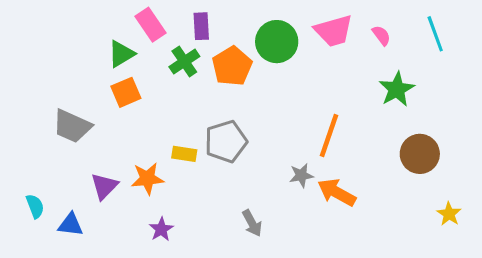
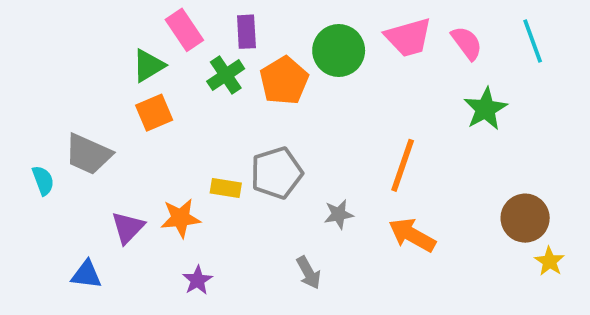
pink semicircle: (381, 35) -> (467, 43), size x1.4
brown circle: (420, 154) -> (525, 218), moved
gray star: (301, 175) -> (339, 214), moved
cyan semicircle: (35, 206) -> (43, 180), moved

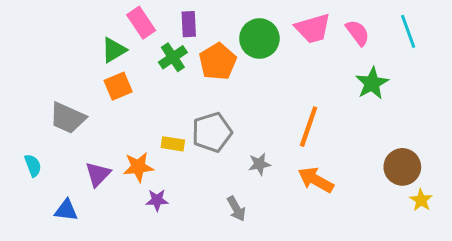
cyan semicircle: (43, 180) -> (33, 165), moved
purple star: (197, 280) -> (157, 200), moved, turned 30

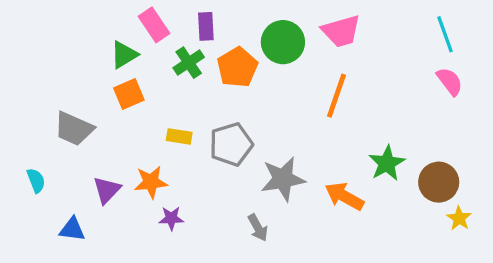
pink semicircle: (358, 33) -> (450, 81), moved
green star: (372, 83) -> (387, 163), moved
orange line: (309, 127) -> (336, 96), moved
yellow rectangle: (173, 144) -> (179, 136), moved
gray star: (259, 164) -> (283, 179), size x1.8

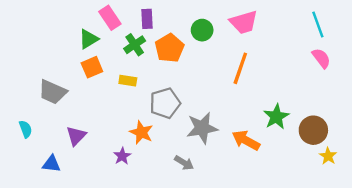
green circle: (283, 42) -> (202, 30), size x0.7
yellow rectangle: (179, 136) -> (128, 81), moved
orange star: (151, 182) -> (141, 132), moved, turned 30
purple star: (171, 218) -> (122, 156), turned -30
gray arrow: (258, 228) -> (184, 163), turned -30

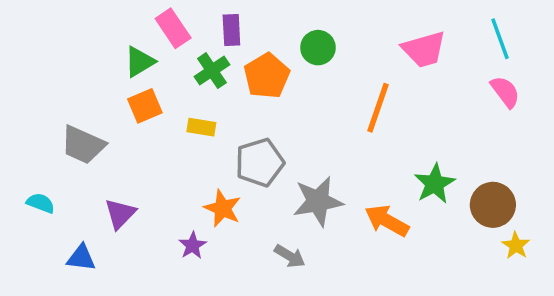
pink trapezoid: (244, 22) -> (424, 49), moved
cyan semicircle: (26, 129) -> (41, 203), turned -48

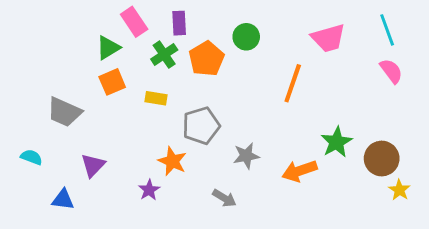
gray star: (318, 201) -> (246, 156), size x0.7
orange arrow: (387, 221) -> (300, 171), turned -48

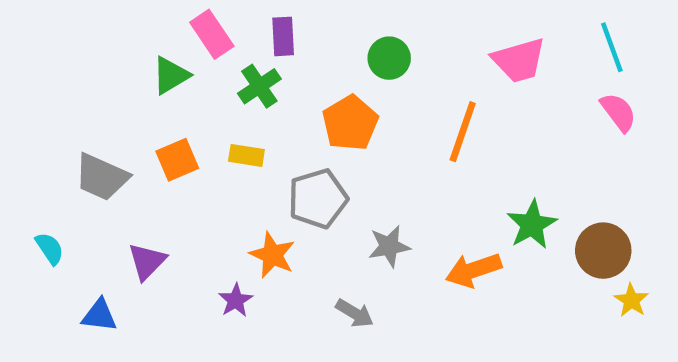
orange pentagon: (207, 59) -> (350, 123), moved
orange square: (112, 82) -> (177, 160), moved
cyan semicircle: (31, 157) -> (50, 248), turned 35

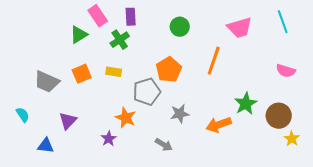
pink semicircle: (618, 112) -> (286, 71), moved, turned 144
orange pentagon: (350, 123) -> (169, 70), moved

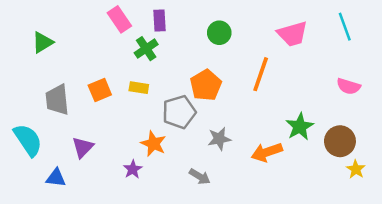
green triangle: (79, 35) -> (43, 42), moved
gray trapezoid: (47, 82) -> (57, 100), turned 60
cyan semicircle: (23, 115) -> (28, 140), size x1.8

